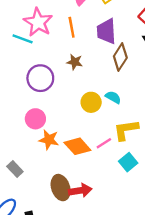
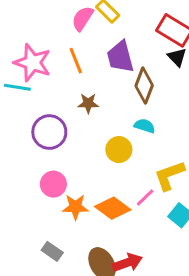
cyan semicircle: (113, 97) -> (145, 126), moved
gray rectangle: (15, 169) -> (52, 251), moved

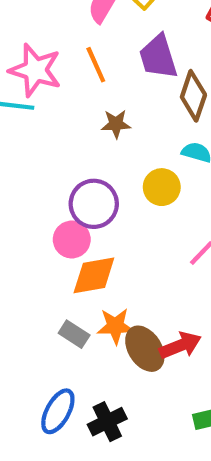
purple circle: (49, 132) -> (94, 204), moved
orange star: (75, 207) -> (115, 326), moved
orange diamond: (113, 208) -> (94, 275), moved, turned -44

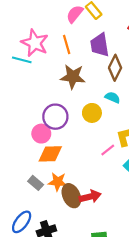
brown star: (116, 124) -> (73, 77), size x1.6

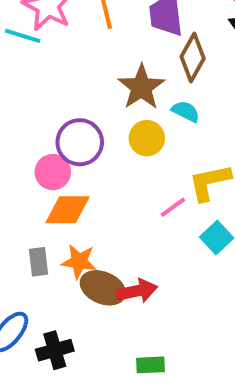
brown star: (73, 77) -> (141, 87), moved, turned 30
gray rectangle: (36, 183) -> (39, 262), turned 40
brown ellipse: (71, 196) -> (103, 288), turned -45

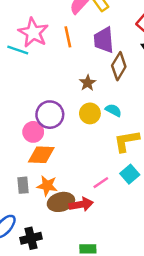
brown star: (141, 87) -> (88, 83), size x0.6
cyan semicircle: (186, 111) -> (113, 110), moved
pink line: (173, 207) -> (101, 183), moved
brown ellipse: (103, 288) -> (61, 202), turned -40

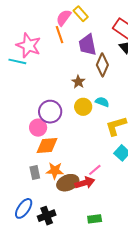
orange line: (68, 37) -> (60, 35), moved
pink line: (101, 183) -> (95, 170), moved

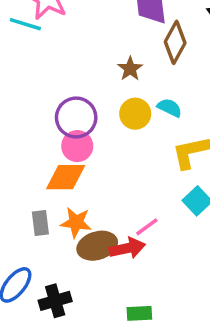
pink circle: (38, 128) -> (77, 146), moved

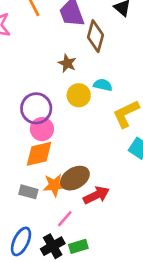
gray rectangle: (40, 223) -> (28, 192), turned -54
pink line: (147, 227) -> (65, 219), moved
brown ellipse: (97, 246) -> (75, 178), moved
green rectangle: (139, 313) -> (78, 246), moved

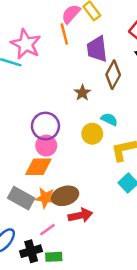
yellow circle: (79, 95) -> (92, 134), moved
gray rectangle: (28, 192) -> (21, 198), size x1.5

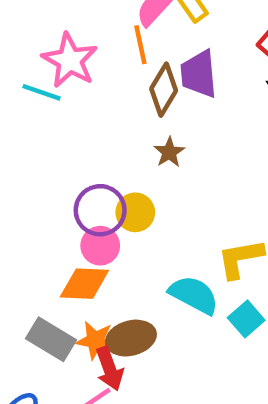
brown diamond: (113, 75) -> (164, 90), moved
cyan semicircle: (109, 119) -> (194, 295), moved, size x1.6
yellow circle: (92, 134) -> (135, 212), moved
red arrow: (80, 215) -> (109, 369), moved, turned 80

